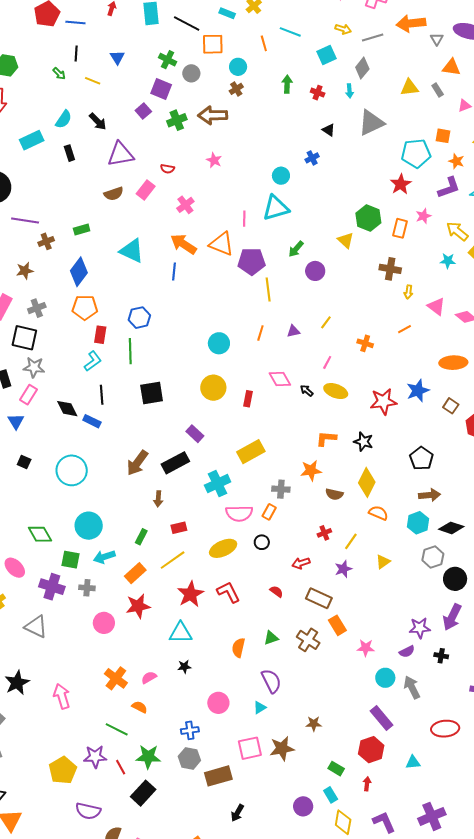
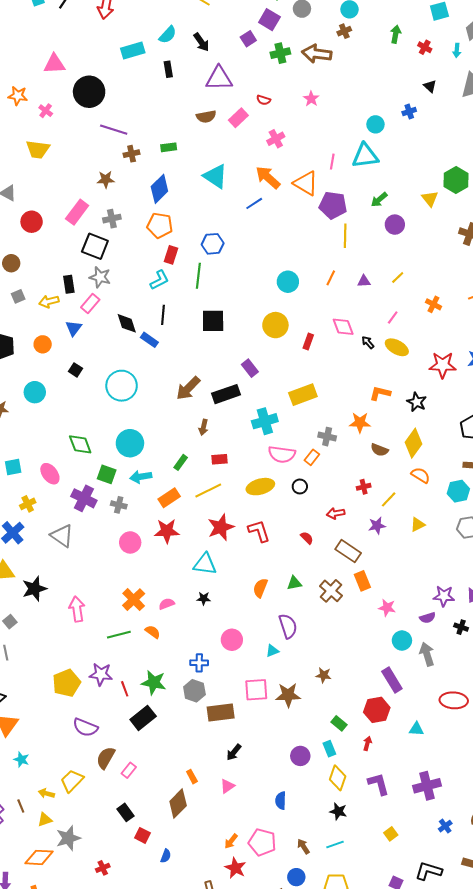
blue line: (174, 272) -> (254, 203), turned 42
green line: (117, 729) -> (119, 635), moved, turned -50

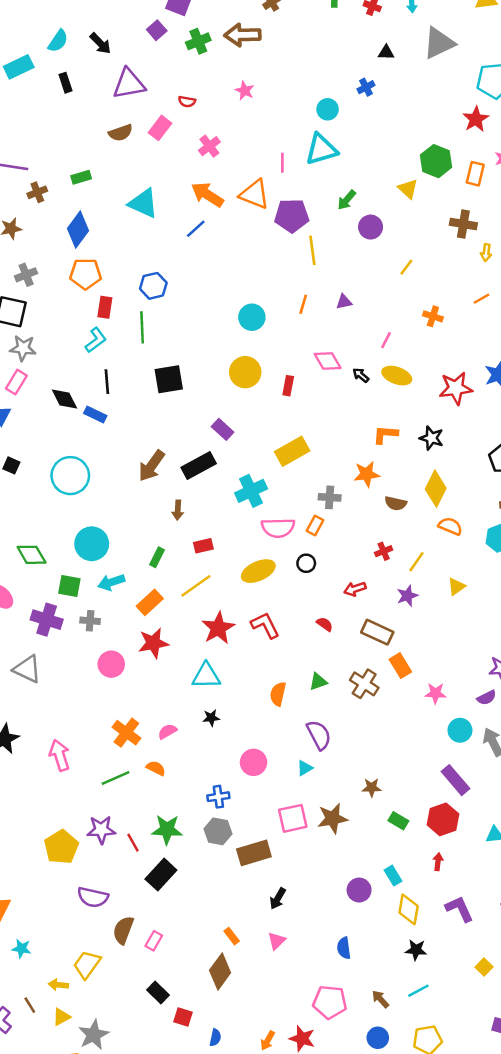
black triangle: (430, 86) -> (386, 52), turned -32
yellow line: (398, 277) -> (406, 267), moved
green rectangle: (339, 723) -> (398, 821), moved
orange arrow: (231, 841) -> (268, 1041), moved

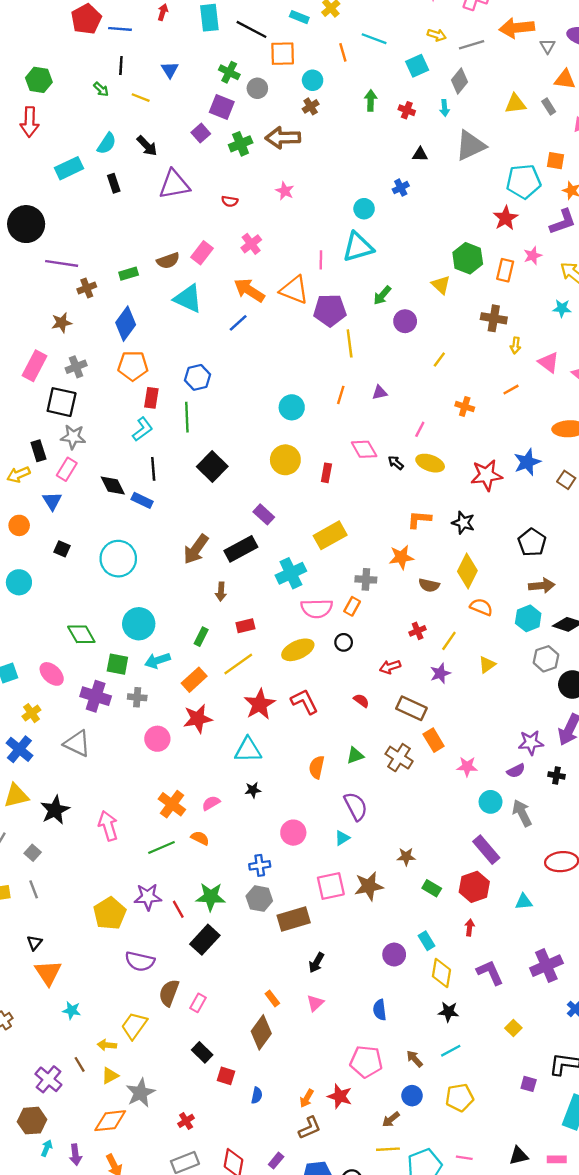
pink rectangle: (160, 128) -> (202, 253), moved
brown semicircle: (121, 133) -> (168, 261), moved
black square: (169, 379) -> (212, 467), turned -36

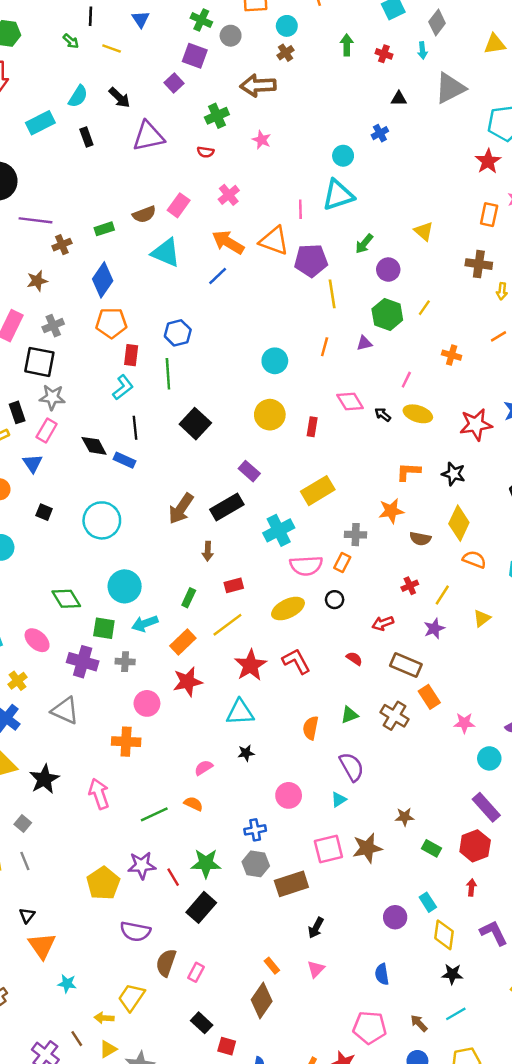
green cross: (241, 144) -> (217, 116), moved
green hexagon: (468, 258) -> (387, 315), moved
orange cross: (172, 804) -> (126, 742), moved, turned -32

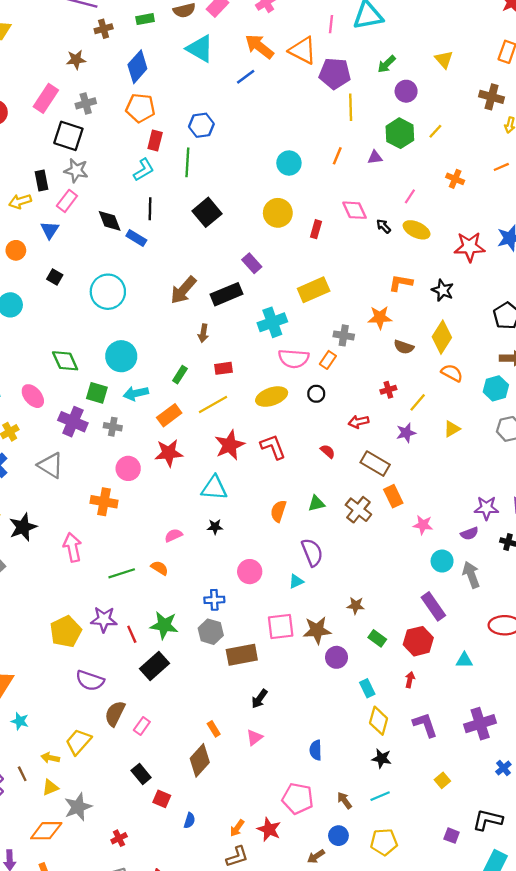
purple circle: (395, 917) -> (337, 657), moved

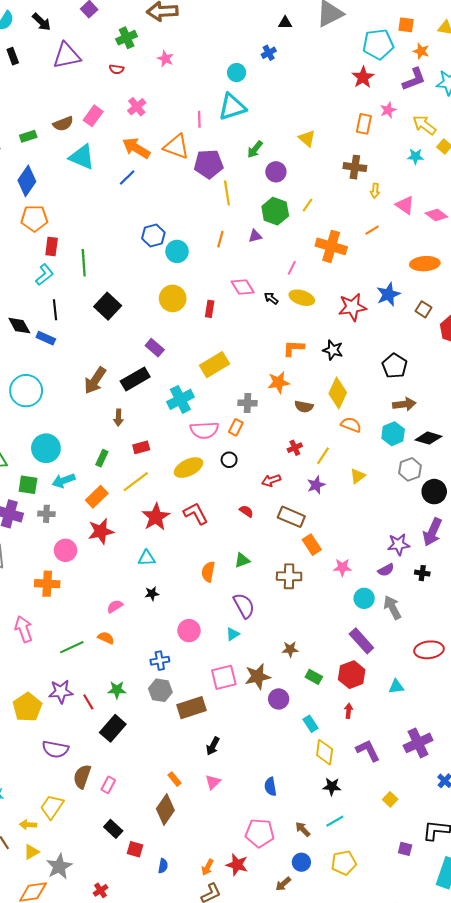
blue hexagon: (201, 125) -> (153, 235), moved
orange cross: (455, 179) -> (331, 246), size x1.8
cyan triangle: (214, 488) -> (147, 558), size x0.7
brown cross: (358, 510) -> (289, 576), moved, turned -30
green star: (164, 625) -> (117, 690), size x0.7

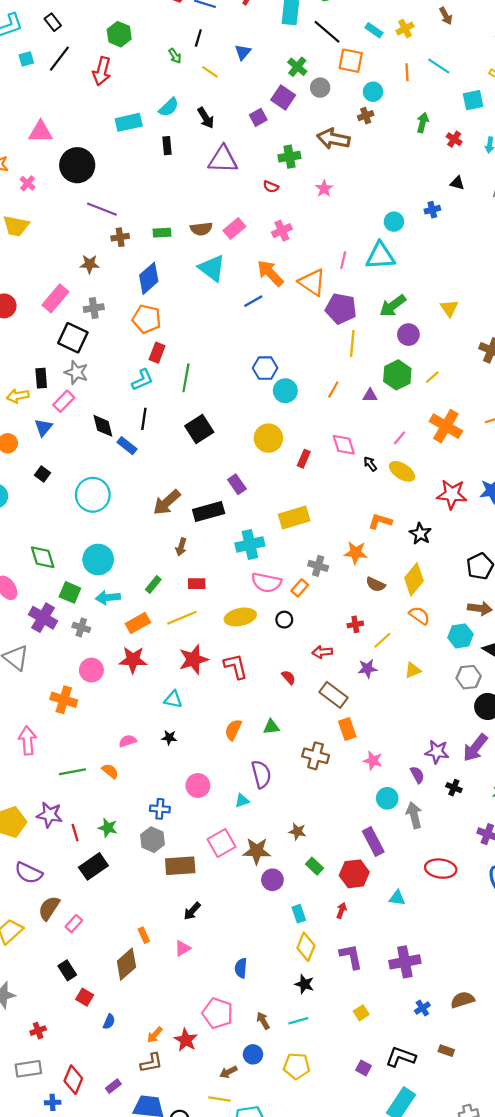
green arrow: (255, 149) -> (393, 306), size x1.4
purple semicircle: (386, 570) -> (417, 775), turned -105
pink square: (224, 677) -> (222, 843), turned -30

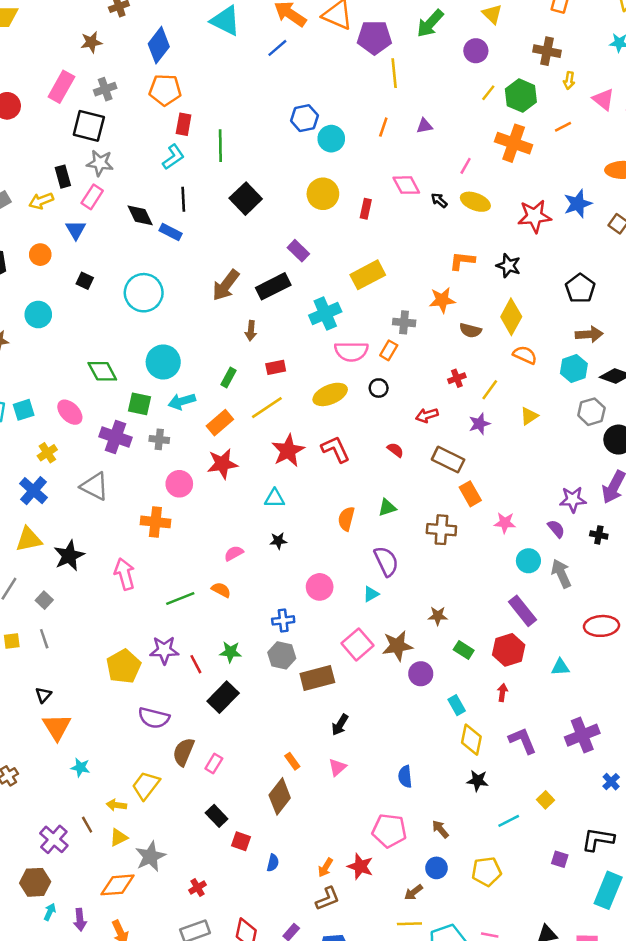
purple circle: (408, 335) -> (476, 51), moved
green hexagon: (397, 375) -> (521, 96), moved
cyan line: (298, 1021) -> (509, 821), moved

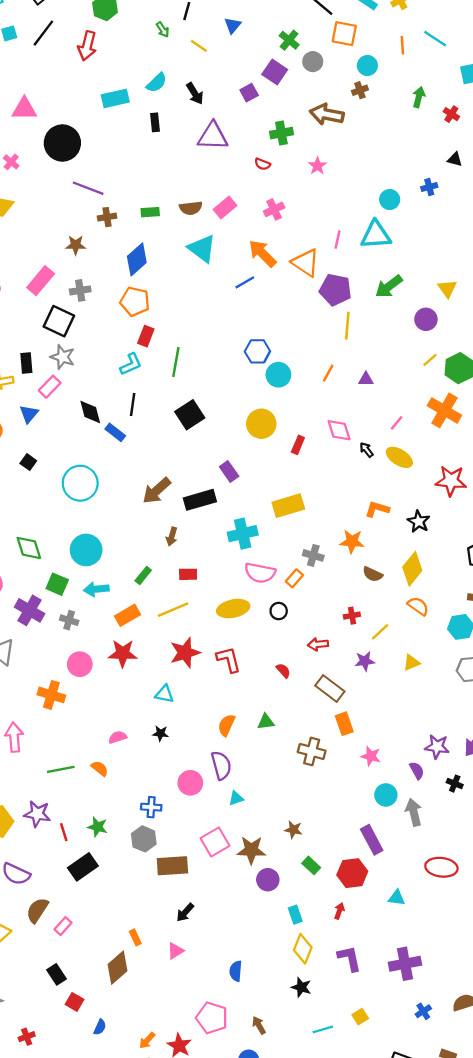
purple semicircle: (386, 561) -> (221, 765), moved

